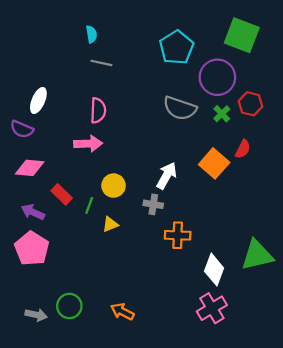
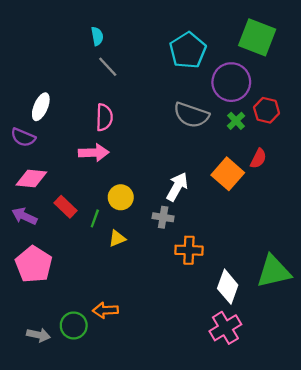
gray line: (101, 63) -> (108, 67), turned 35
purple arrow: (33, 212) -> (24, 216), moved
orange arrow: (122, 312) -> (105, 310), moved, turned -30

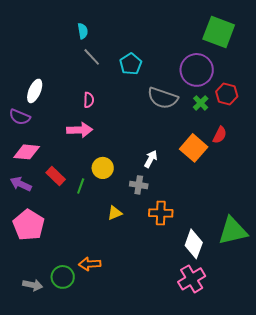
cyan pentagon: (188, 50) -> (131, 64), moved, size x0.7
pink semicircle: (104, 117) -> (89, 100), size x0.7
white arrow: (177, 187) -> (151, 159), size x0.7
yellow triangle: (117, 238) -> (115, 213), moved

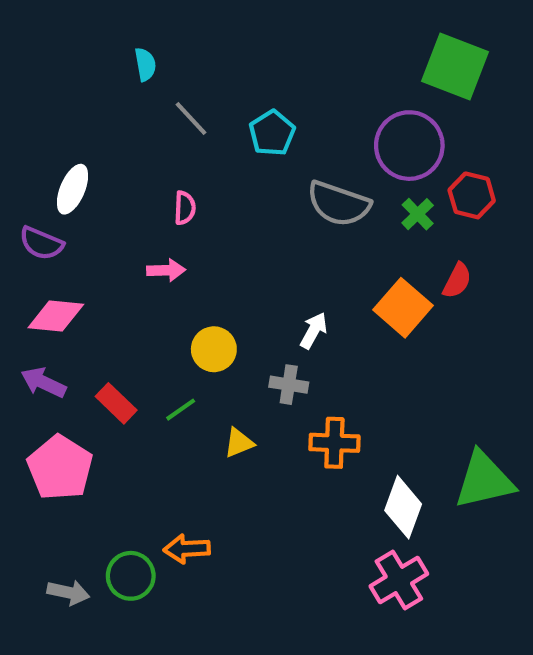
cyan semicircle: (83, 31) -> (145, 64), moved
pink arrow: (80, 130) -> (166, 270), size x0.7
red rectangle: (56, 176) -> (116, 403), moved
green line: (81, 186) -> (181, 410), moved, turned 35

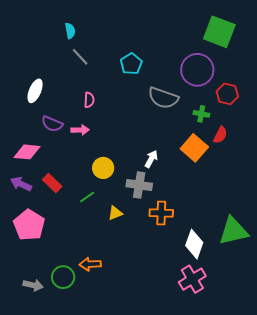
gray line: (191, 118) -> (80, 57), moved
green cross: (418, 214) -> (201, 114), moved, turned -35
purple semicircle: (41, 243) -> (52, 124), moved
gray cross: (289, 385) -> (139, 185), size x1.4
red rectangle: (116, 403) -> (52, 183), moved

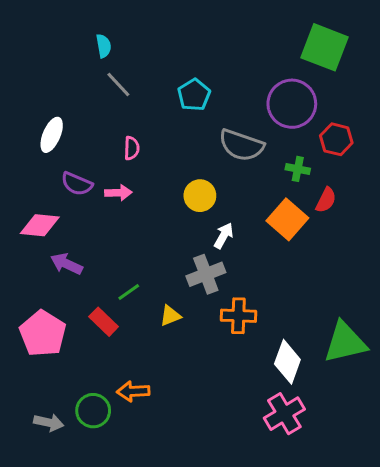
yellow circle: (103, 168) -> (200, 196), moved
red rectangle: (52, 183) -> (104, 322), moved
purple arrow: (21, 184) -> (66, 264), moved
gray cross: (139, 185) -> (206, 274), turned -30

